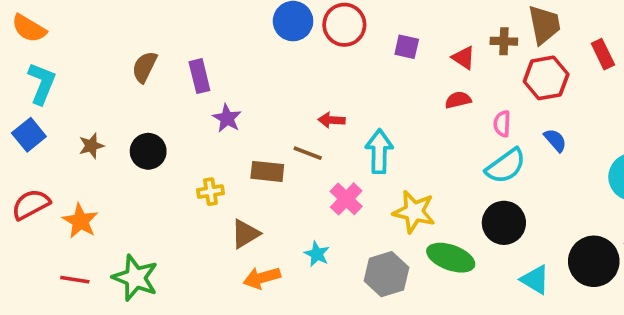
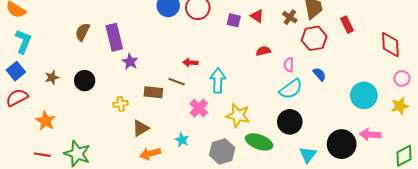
brown cross: (504, 41) -> (290, 17), turned 32
red triangle: (464, 58) -> (257, 16), moved
purple rectangle: (199, 76) -> (114, 37), size x1.4
red semicircle: (31, 204) -> (17, 98), moved
cyan triangle: (535, 280) -> (308, 155), turned 36

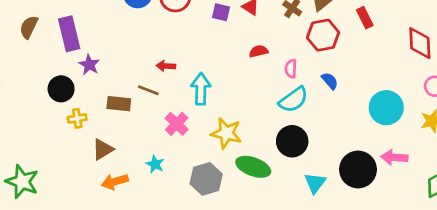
black circle: (85, 81) -> (61, 89), moved

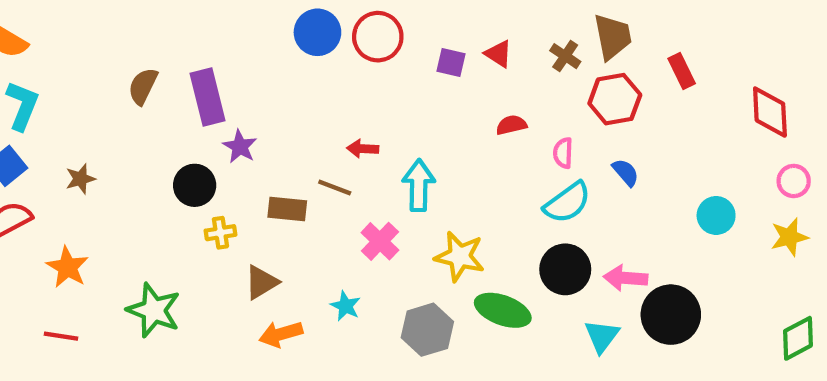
cyan circle: (386, 108) -> (716, 215), size x0.7
pink arrow: (394, 157) -> (626, 278), moved
green star: (22, 182) -> (154, 310), moved

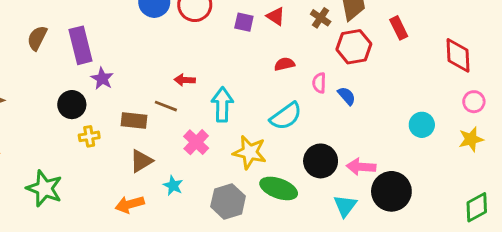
blue semicircle: (626, 172) -> (347, 96), moved
cyan semicircle: (567, 203) -> (286, 116), moved
brown triangle: (261, 282) -> (141, 161), moved

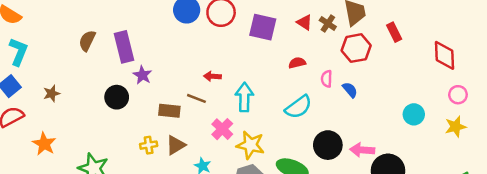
red triangle: (276, 16) -> (305, 22), moved
purple square: (244, 22) -> (263, 27), size x1.6
yellow cross: (89, 136) -> (149, 145), moved
yellow star: (250, 152) -> (250, 145), moved

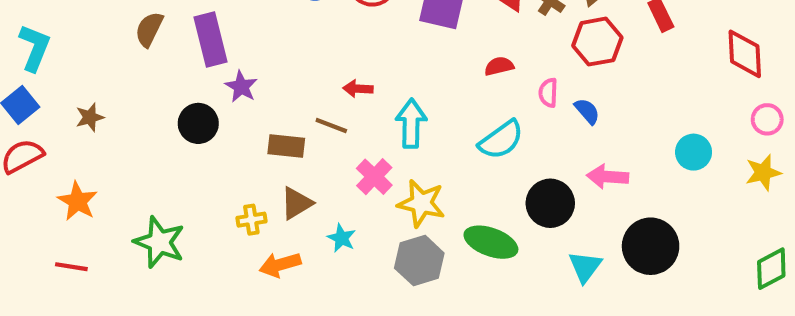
yellow cross: (149, 145) -> (251, 220), moved
pink arrow: (362, 150) -> (608, 177), moved

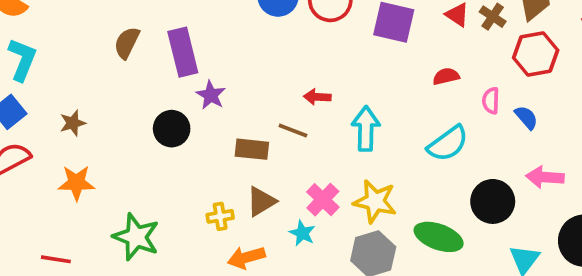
pink cross: (374, 177) -> (323, 200), moved
orange star: (77, 201) -> (76, 183), moved, turned -30

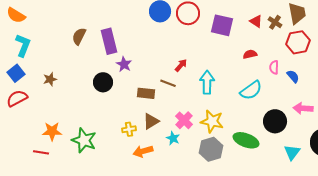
red arrow: (317, 97) -> (181, 65), turned 128
orange star: (76, 183) -> (52, 131), moved

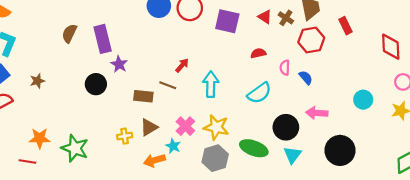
orange arrow: (143, 151) -> (154, 160), moved
cyan triangle: (292, 152) -> (292, 155), moved

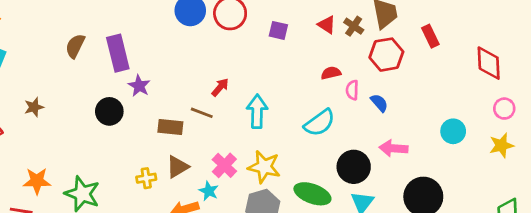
purple square: (227, 21) -> (278, 30), size x0.6
red semicircle: (258, 53) -> (331, 73), moved

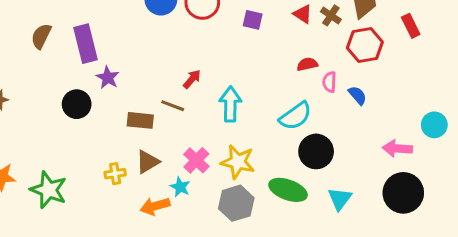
pink arrow: (393, 148) -> (397, 149), moved
black circle: (354, 167) -> (316, 151), moved

